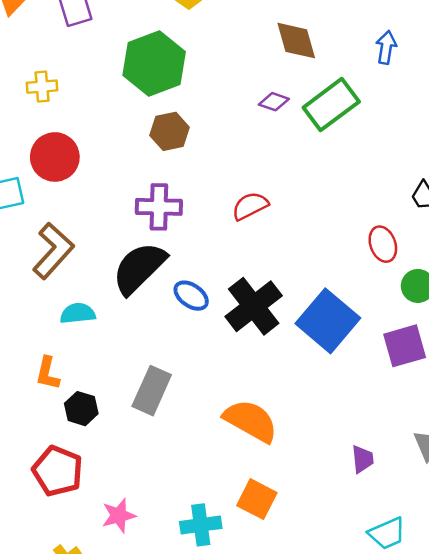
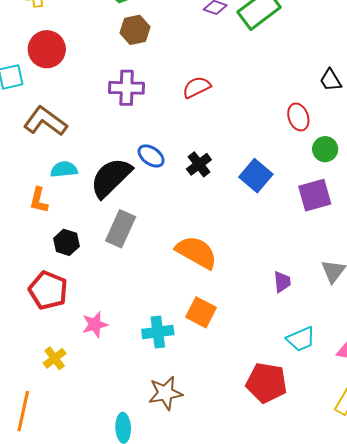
brown L-shape: (53, 251) -> (45, 121), turned -96
black semicircle: (139, 268) -> (111, 178), moved
black cross: (254, 306) -> (199, 164), size x0.6
blue square: (328, 321) -> (256, 176), size x0.7
orange L-shape: (48, 373) -> (39, 200), moved

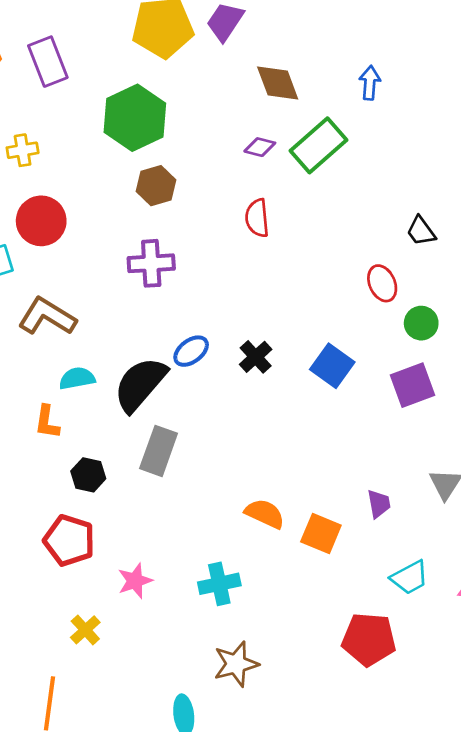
red semicircle: (197, 87) -> (257, 218), moved, turned -64
blue ellipse: (151, 156) -> (191, 351), turned -68
orange semicircle: (196, 252) -> (265, 514), moved, size x0.7
orange square: (201, 312) -> (321, 533), moved

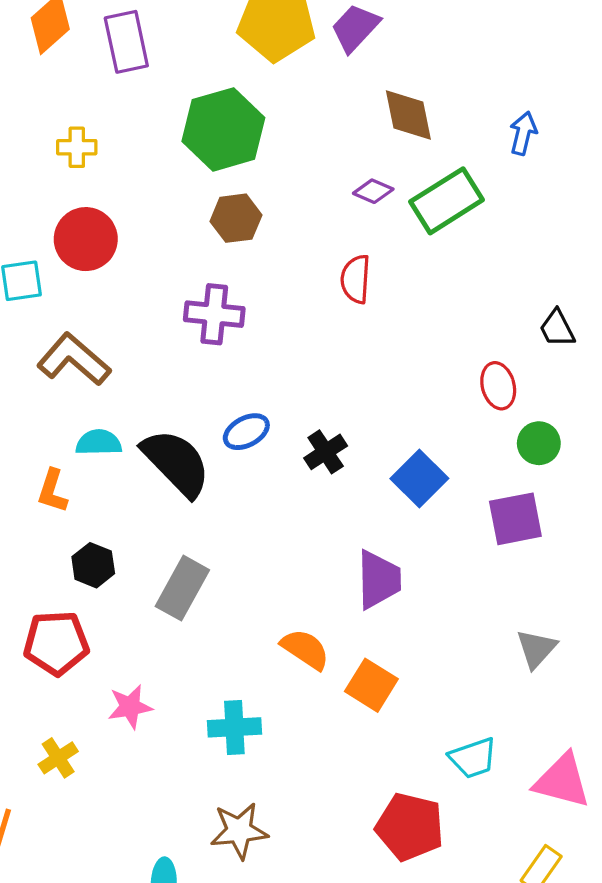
black semicircle: (140, 384) -> (176, 463), turned 86
gray rectangle: (159, 451) -> (182, 588), moved
purple trapezoid: (379, 504) -> (379, 580), moved, size x1.6
red pentagon: (69, 540) -> (56, 643), turned -30

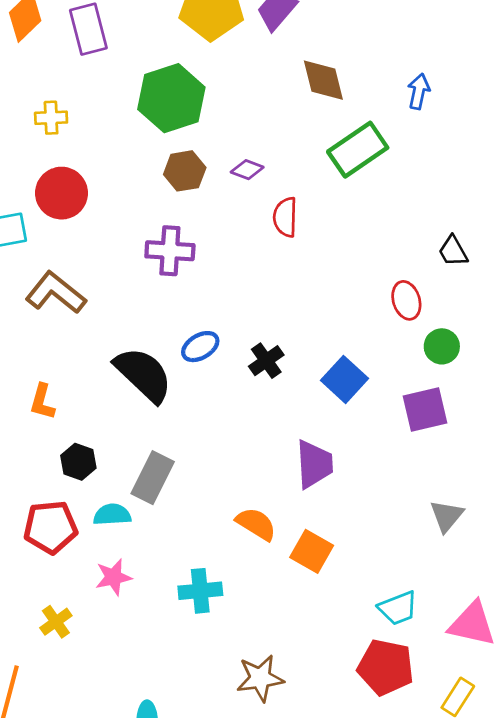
purple diamond: (373, 191) -> (247, 170), moved
cyan semicircle: (99, 443) -> (112, 515), moved
red pentagon: (410, 827) -> (386, 667), moved
brown star: (239, 831) -> (260, 678), moved

